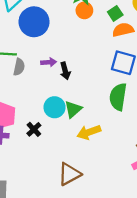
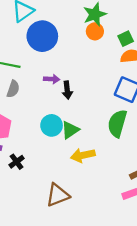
gray semicircle: (19, 67) -> (13, 89), moved
black cross: (34, 129) -> (17, 162), moved

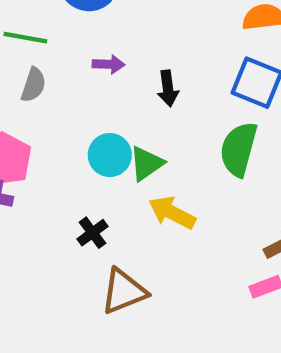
black arrow: (67, 90) -> (168, 88), moved
yellow arrow: (83, 155) -> (172, 213), turned 40
black cross: (17, 162) -> (92, 233), moved

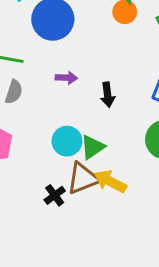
brown triangle: (124, 291) -> (83, 178), moved

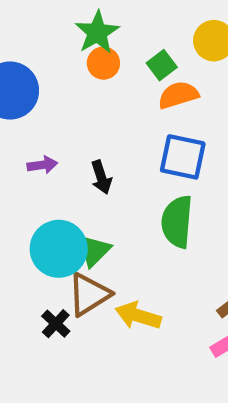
cyan circle: (67, 141) -> (59, 249), size x1.4
yellow arrow: (110, 181) -> (138, 316), moved

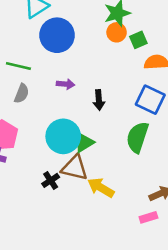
green square: (162, 65) -> (138, 40), moved
brown triangle: (89, 294) -> (75, 168), turned 32

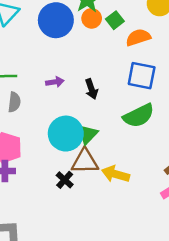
blue circle: (57, 35) -> (56, 20), moved
green semicircle: (137, 137) -> (139, 116), turned -120

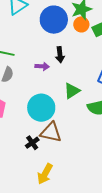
black arrow: (91, 89) -> (60, 55), moved
green triangle: (88, 134) -> (72, 91), moved
yellow arrow: (116, 174) -> (45, 174), moved, turned -90

